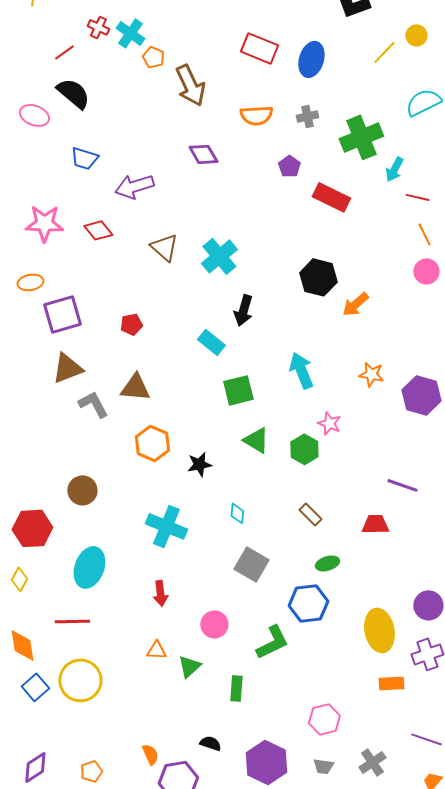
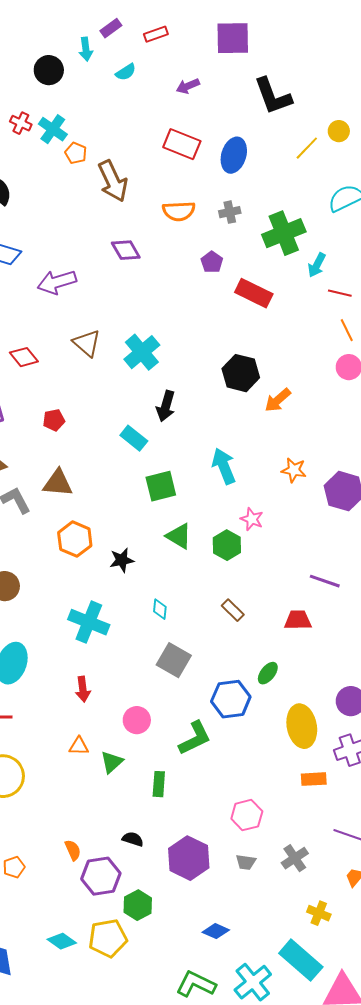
red diamond: (98, 230) -> (24, 357), moved
green ellipse: (327, 563) -> (268, 673), moved, turned -35

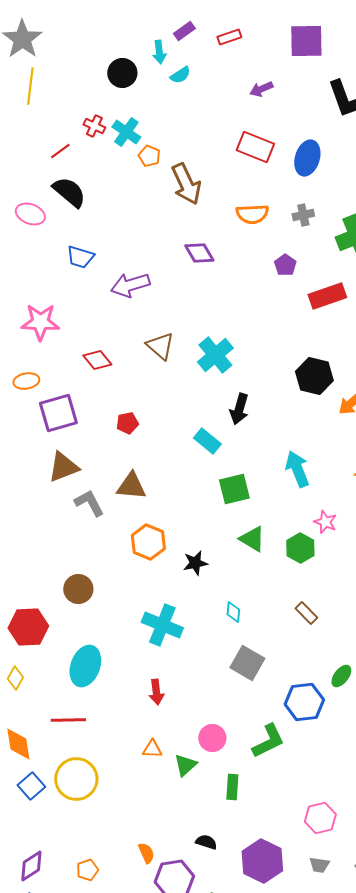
cyan semicircle: (126, 72) -> (180, 75), moved
red rectangle: (254, 293) -> (327, 296), turned -45
pink circle: (137, 720) -> (212, 738), moved

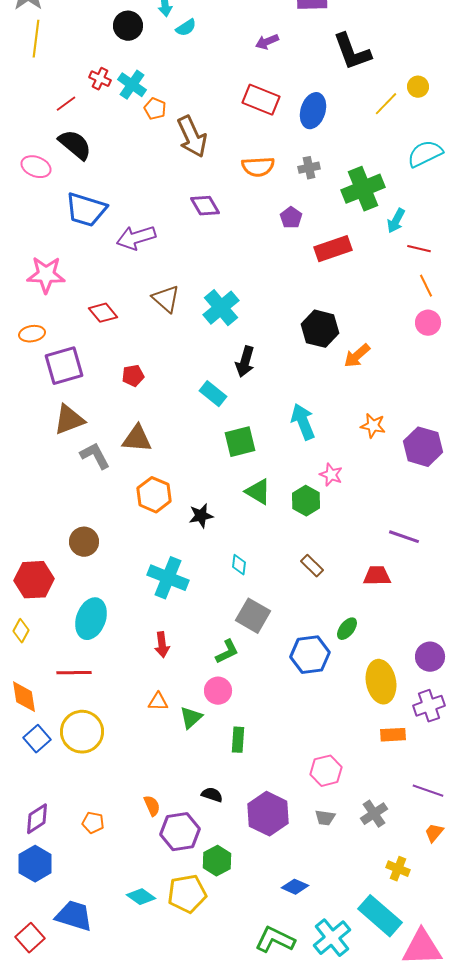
blue trapezoid: (80, 257) -> (86, 210), size x1.5
green L-shape: (268, 741) -> (227, 652), moved, size x0.7
orange pentagon: (87, 870) -> (93, 823), turned 30

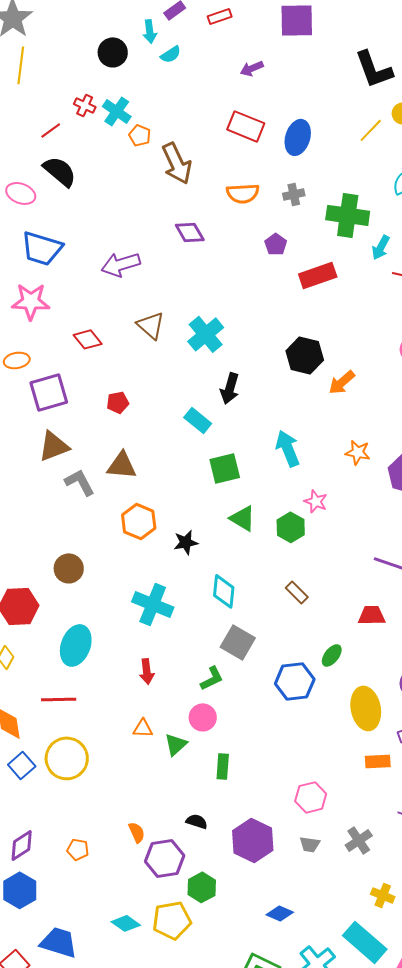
black L-shape: (352, 52) -> (374, 69), moved
green cross: (363, 189) -> (348, 215), turned 30
blue trapezoid: (86, 210) -> (42, 248), moved
cyan diamond: (239, 565) -> (224, 591), size x1.6
red trapezoid: (377, 576) -> (372, 615), moved

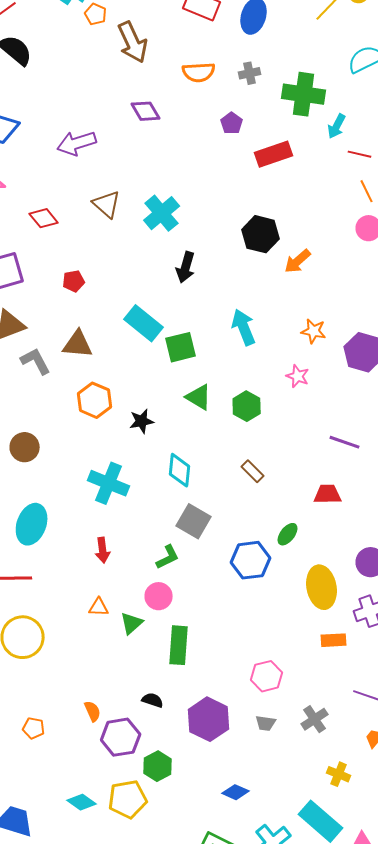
cyan rectangle: (198, 420) -> (144, 323), moved, size x1.4
pink star: (316, 501) -> (298, 376), moved
green rectangle: (223, 766) -> (179, 645), size x1.5

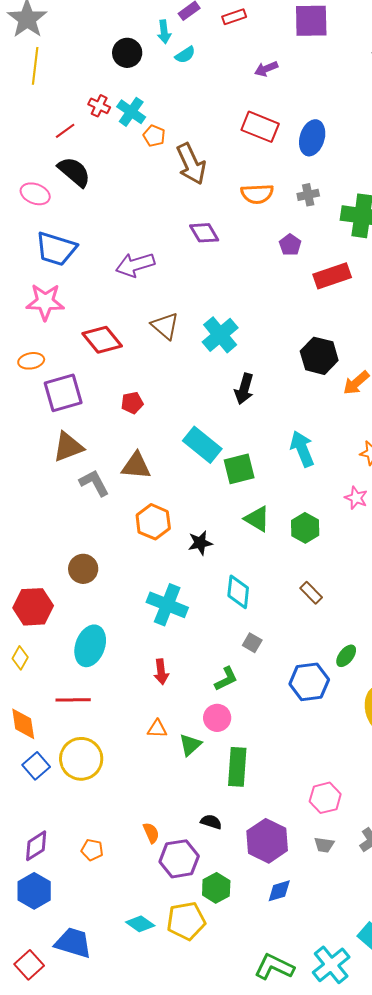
red diamond: (44, 218) -> (102, 340), size x1.4
gray square: (194, 521) -> (252, 643), size x0.6
blue diamond: (236, 792) -> (279, 891), moved, turned -40

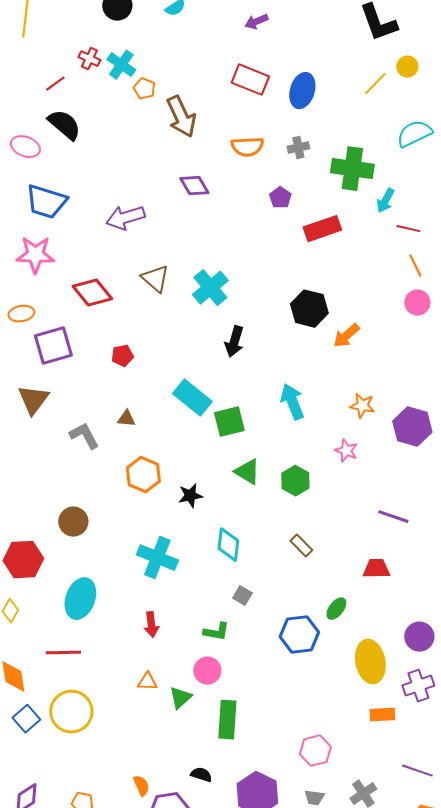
brown triangle: (68, 447) -> (33, 400), moved, turned -32
brown triangle: (136, 466) -> (126, 419), size x0.6
green L-shape: (226, 679) -> (216, 632), turned 36

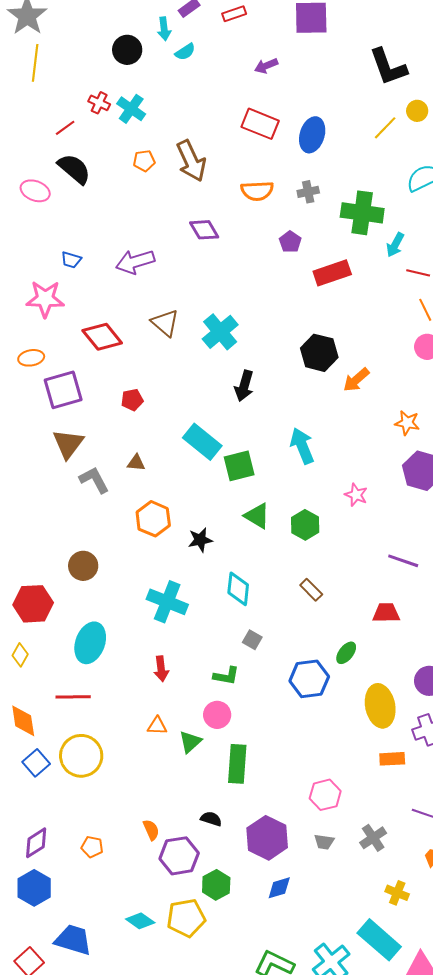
orange pentagon: (144, 89) -> (144, 161), moved, turned -30
blue trapezoid: (46, 202) -> (71, 260), moved, size x0.5
brown triangle: (33, 400) -> (68, 444), moved
orange star: (362, 406) -> (407, 423), moved

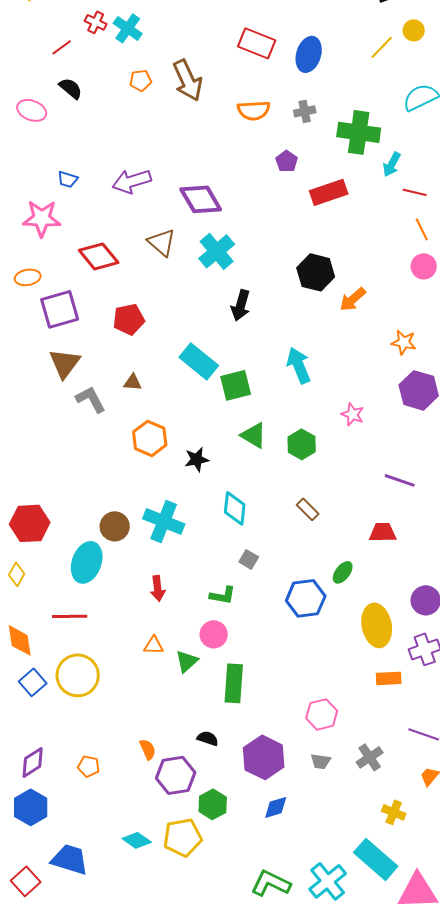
black semicircle: (74, 169) -> (71, 88), size x0.7
purple diamond: (204, 230) -> (201, 199), moved, size x1.4
red pentagon: (132, 400) -> (129, 319), size x1.4
brown circle: (83, 566) -> (115, 526), moved

